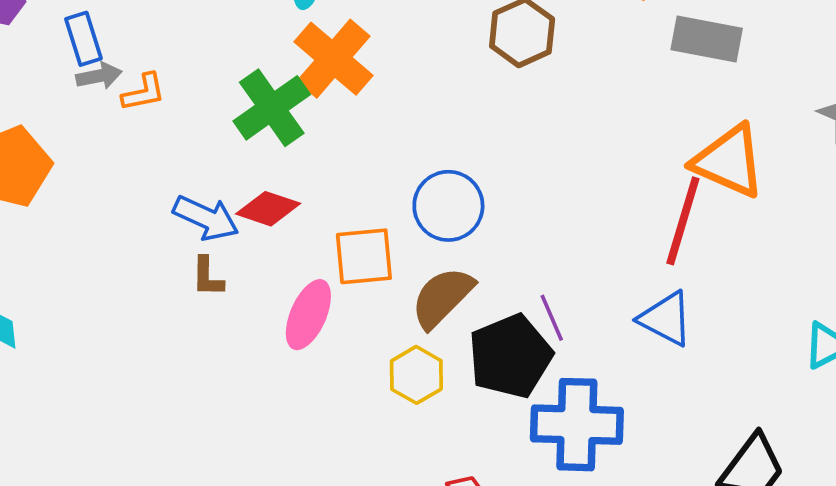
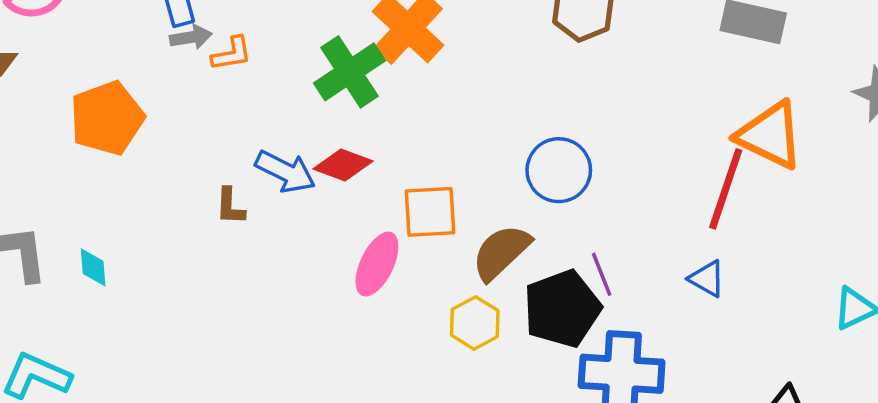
blue circle: (448, 206) -> (559, 170), moved
brown L-shape: (207, 277) -> (230, 206), moved
blue triangle: (666, 319) -> (707, 279), size x0.7

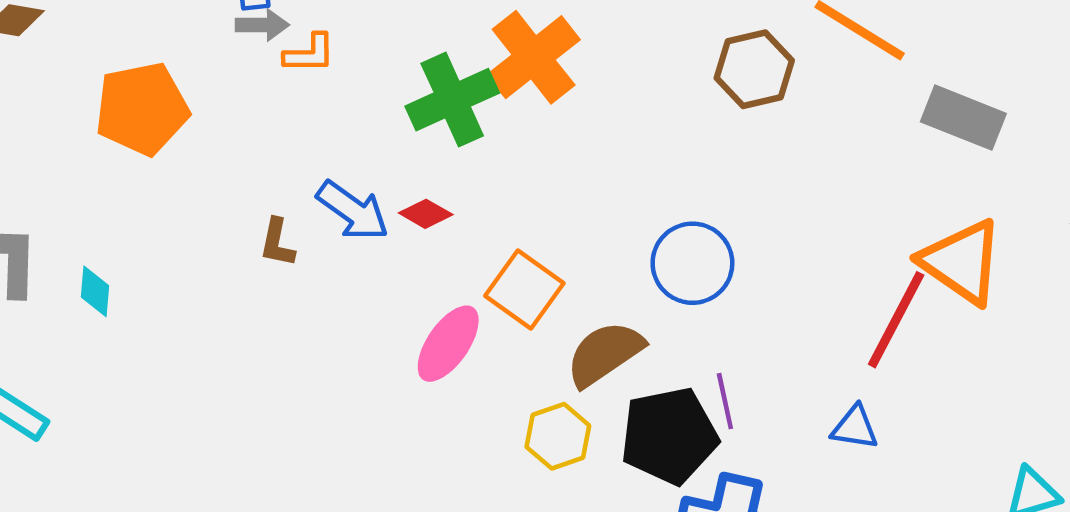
red diamond: (343, 165) -> (426, 214), size x0.7
orange square: (430, 212) -> (524, 289), turned 30
blue triangle: (707, 279) -> (855, 427), turned -30

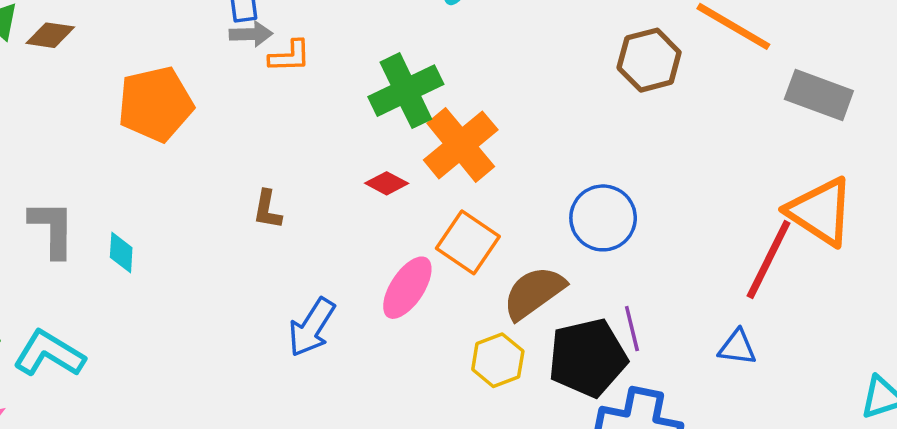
orange cross: (534, 57) -> (461, 145), moved
blue arrow: (353, 211) -> (312, 327), moved, turned 88

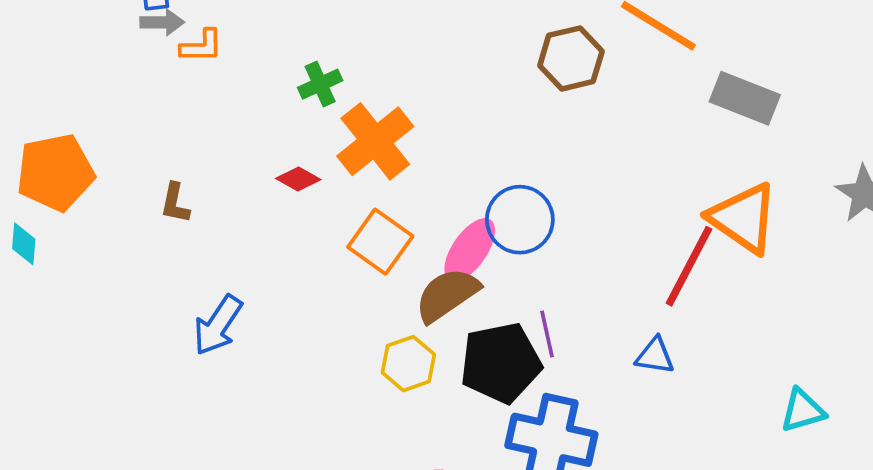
green cross: (406, 91) -> (320, 84), size x0.6
orange pentagon: (155, 104) -> (55, 172), moved
pink ellipse: (407, 288) -> (470, 250), moved

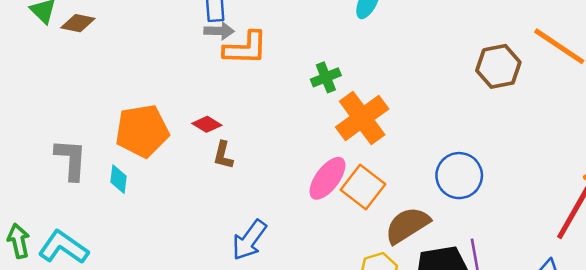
orange L-shape: (201, 46) -> (245, 48), size x1.5
red diamond: (298, 179) -> (207, 124), moved
pink ellipse: (470, 250) -> (327, 178), moved

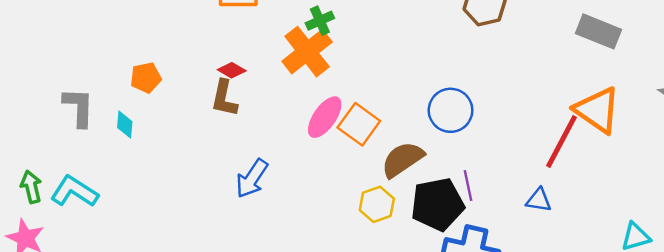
orange cross: (362, 118) -> (307, 52), moved
red diamond: (207, 124) -> (232, 70), moved
orange pentagon: (142, 131) -> (146, 78), size x0.6
brown L-shape: (223, 155) -> (224, 98), size x1.4

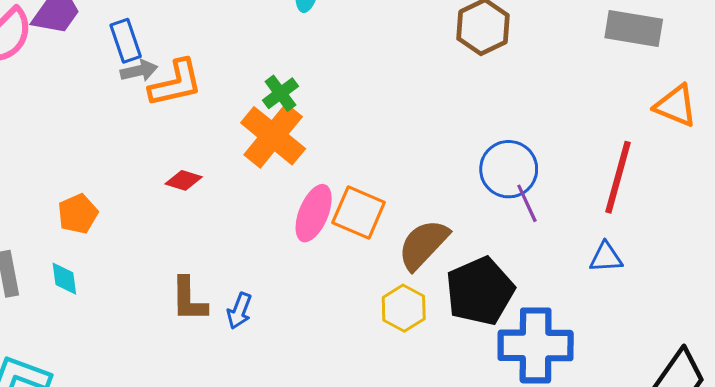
brown L-shape: (224, 98) -> (189, 299), moved
blue circle: (451, 110) -> (509, 169), moved
orange triangle: (597, 110) -> (676, 106), moved, size x0.7
blue arrow: (252, 179) -> (239, 311), size x0.7
purple line: (468, 185) -> (527, 203), moved

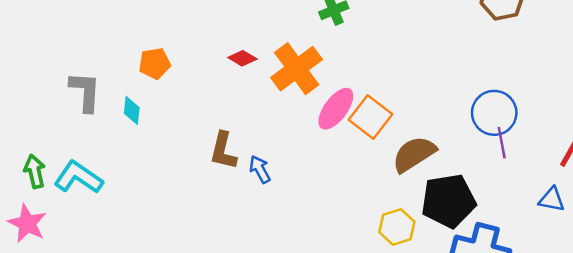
orange cross: (273, 136) -> (297, 69), moved
yellow hexagon: (404, 308) -> (397, 227), moved
blue arrow: (239, 311) -> (260, 169), turned 116

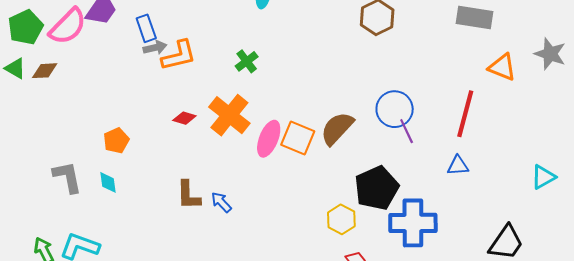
brown semicircle: (414, 154) -> (337, 128), moved

